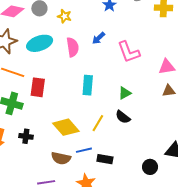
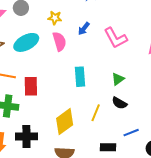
yellow star: (64, 16) -> (55, 18), moved
yellow diamond: (66, 127) -> (65, 122), turned -76
black cross: (26, 136) -> (26, 136), size x1.5
blue line: (84, 150) -> (131, 133), moved

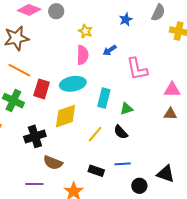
cyan ellipse: (26, 42) -> (73, 84), moved
cyan rectangle: (80, 77) -> (104, 98), moved
yellow diamond: (65, 122) -> (66, 116), moved
black cross: (26, 136) -> (35, 136), moved, turned -35

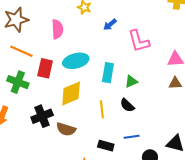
pink semicircle: (83, 55) -> (57, 29), moved
yellow line: (95, 134) -> (102, 109), turned -42
brown semicircle: (53, 163) -> (66, 129), moved

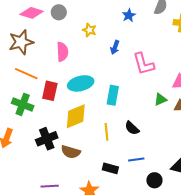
blue arrow: (110, 25) -> (115, 47), turned -32
green triangle: (131, 82) -> (161, 99), moved

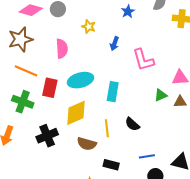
brown semicircle: (71, 152) -> (87, 144), moved
blue line: (136, 160) -> (147, 156), moved

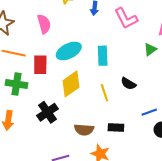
brown semicircle: (87, 144) -> (84, 130), moved

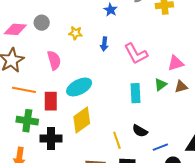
cyan rectangle: (103, 56) -> (136, 93), moved
black semicircle: (128, 84) -> (140, 131), moved
yellow line: (104, 93) -> (117, 140), moved
black cross: (47, 112) -> (51, 138), moved, turned 35

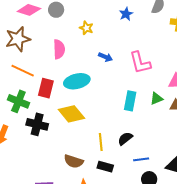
blue arrow: (104, 44) -> (105, 57), moved, turned -88
yellow diamond: (82, 120) -> (71, 114), turned 72
black semicircle: (140, 131) -> (125, 139), turned 98

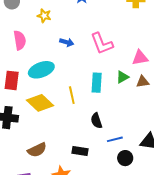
black semicircle: (125, 139) -> (96, 121), turned -63
yellow line: (101, 142) -> (72, 95), moved
brown semicircle: (74, 161) -> (37, 150), moved, turned -36

